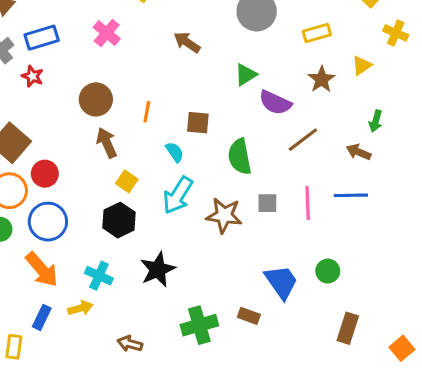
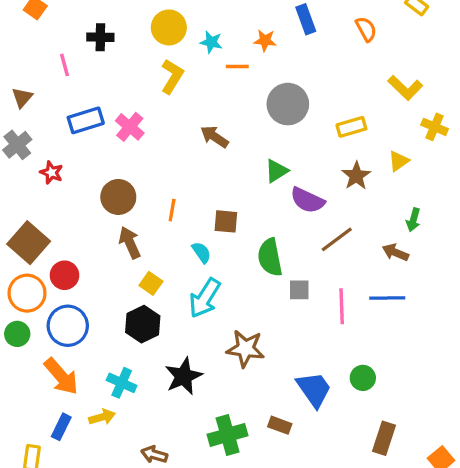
blue rectangle: (42, 38) -> (86, 120), moved
gray square: (267, 203) -> (299, 290), moved
brown star: (224, 215) -> (245, 349), moved

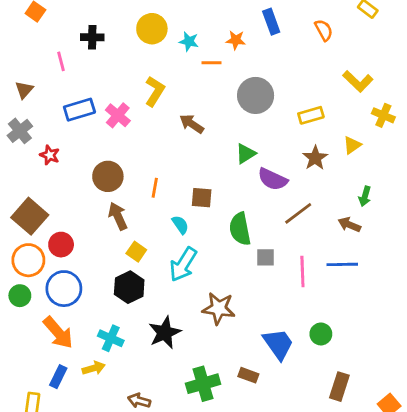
yellow L-shape: (172, 76) -> (155, 91), moved

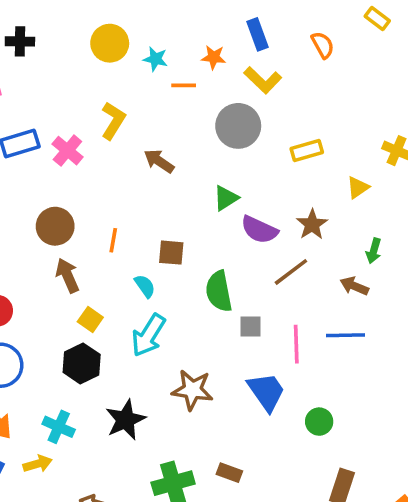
black cross: (92, 37) -> (20, 41), moved
yellow L-shape: (358, 81) -> (263, 80), moved
brown star: (315, 158) -> (312, 224), moved
blue trapezoid: (278, 344) -> (266, 392), moved

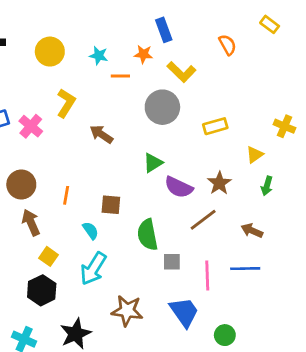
blue rectangle: (258, 34) -> (164, 30), moved
yellow circle: (110, 43) -> (50, 52), moved
green arrow: (374, 251) -> (267, 186), moved

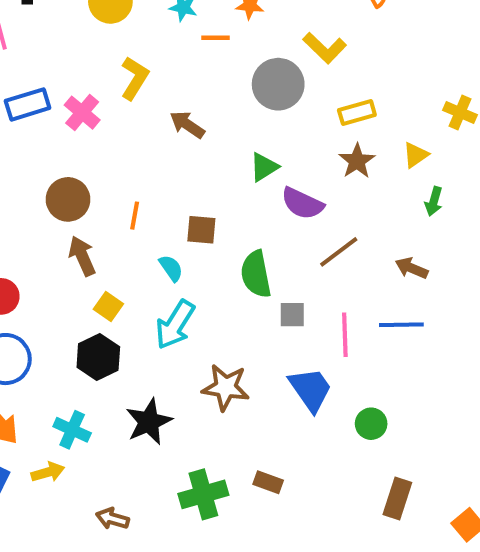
yellow L-shape: (181, 72) -> (325, 48), moved
brown star: (219, 183) -> (357, 161), moved

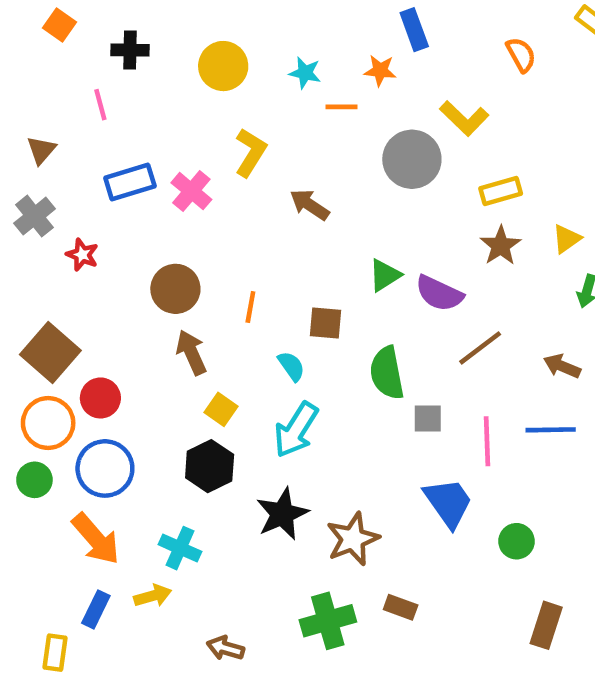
green triangle: (264, 167) -> (385, 275), moved
brown star: (226, 387) -> (353, 539), moved, turned -30
black star: (149, 422) -> (282, 514), moved

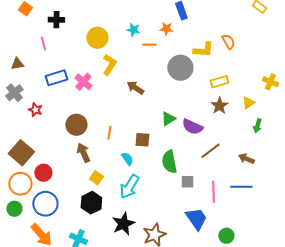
orange semicircle: (521, 55) -> (228, 42), moved
yellow circle: (223, 66) -> (97, 38), moved
yellow L-shape: (464, 118) -> (203, 50), turned -40
brown triangle: (41, 150) -> (17, 64), turned 40

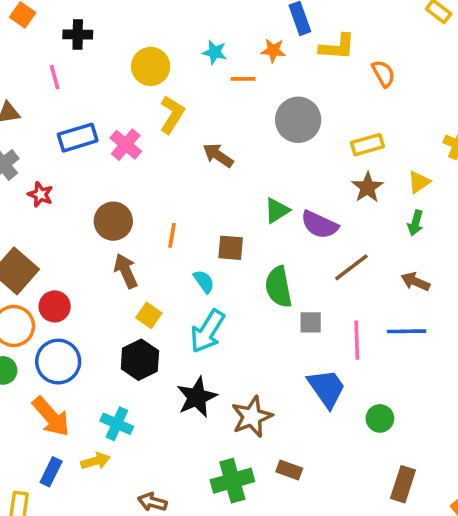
yellow L-shape: (203, 50) -> (337, 47), moved
green arrow: (257, 126) -> (415, 223), moved

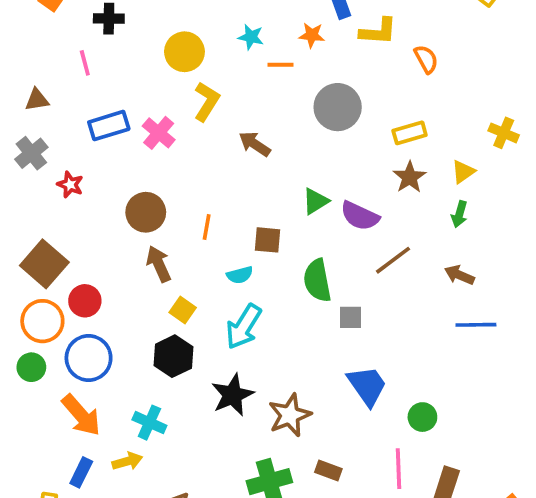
cyan semicircle: (204, 282) -> (240, 275), turned 110
blue line: (407, 331) -> (476, 325), moved
pink line: (357, 340) -> (398, 469), moved

